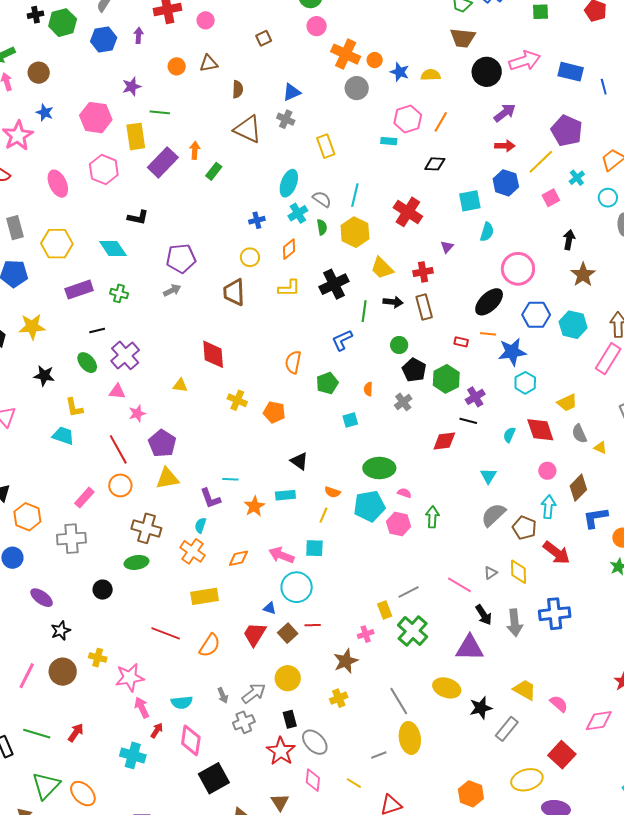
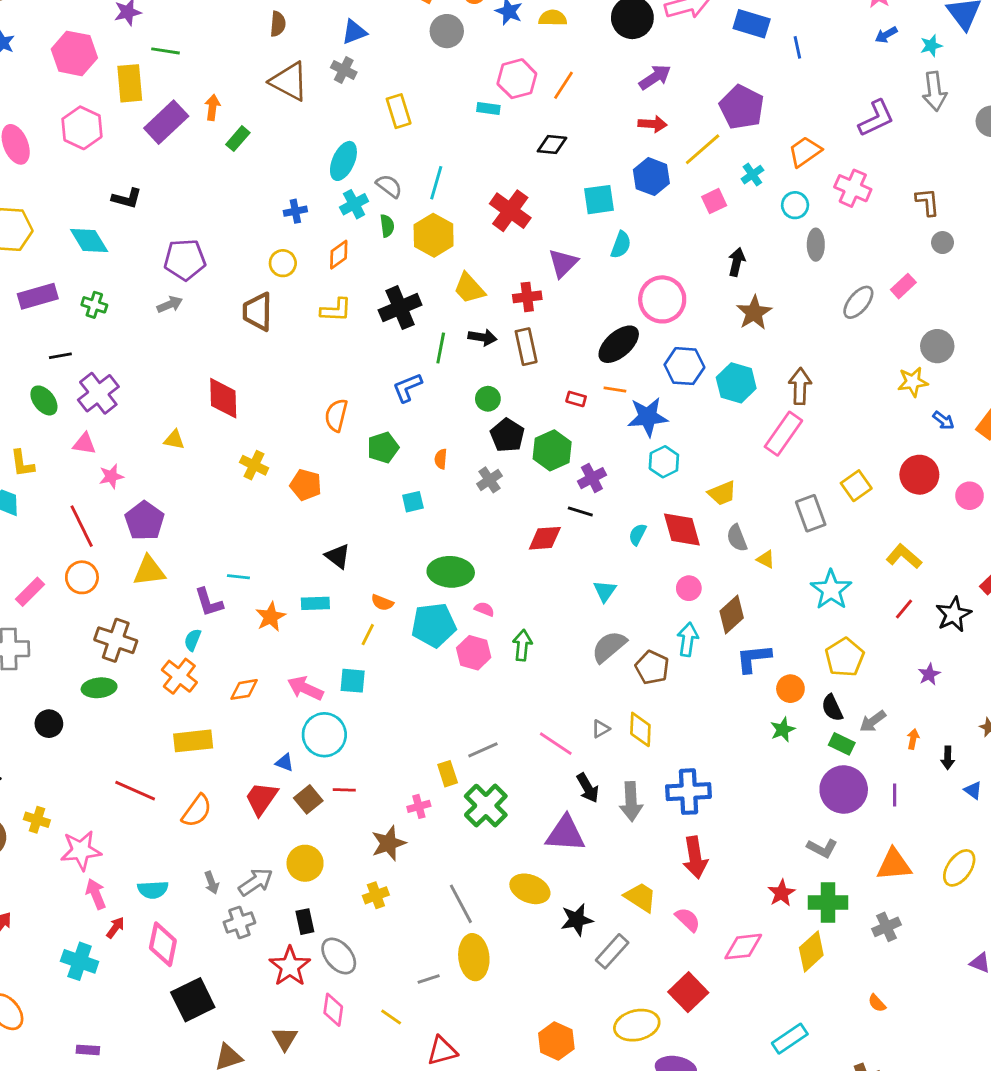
purple triangle: (447, 247) -> (563, 263), size x1.6
red arrow: (556, 553) -> (695, 857), moved, turned 40

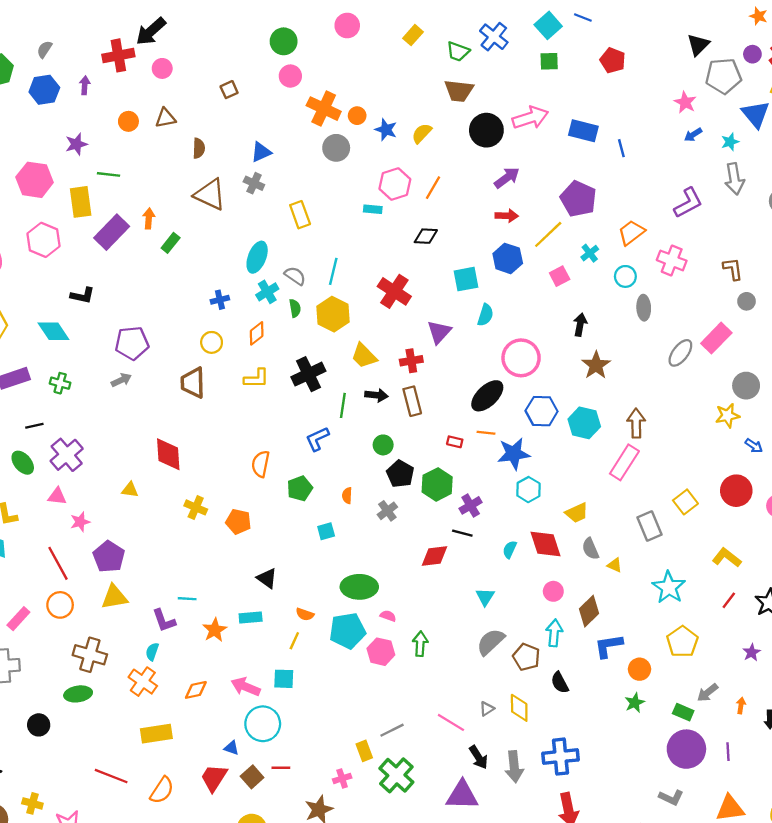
yellow semicircle: (553, 18) -> (422, 133), turned -45
pink rectangle: (903, 286) -> (716, 338), size x1.5
black semicircle: (832, 708) -> (560, 683), moved

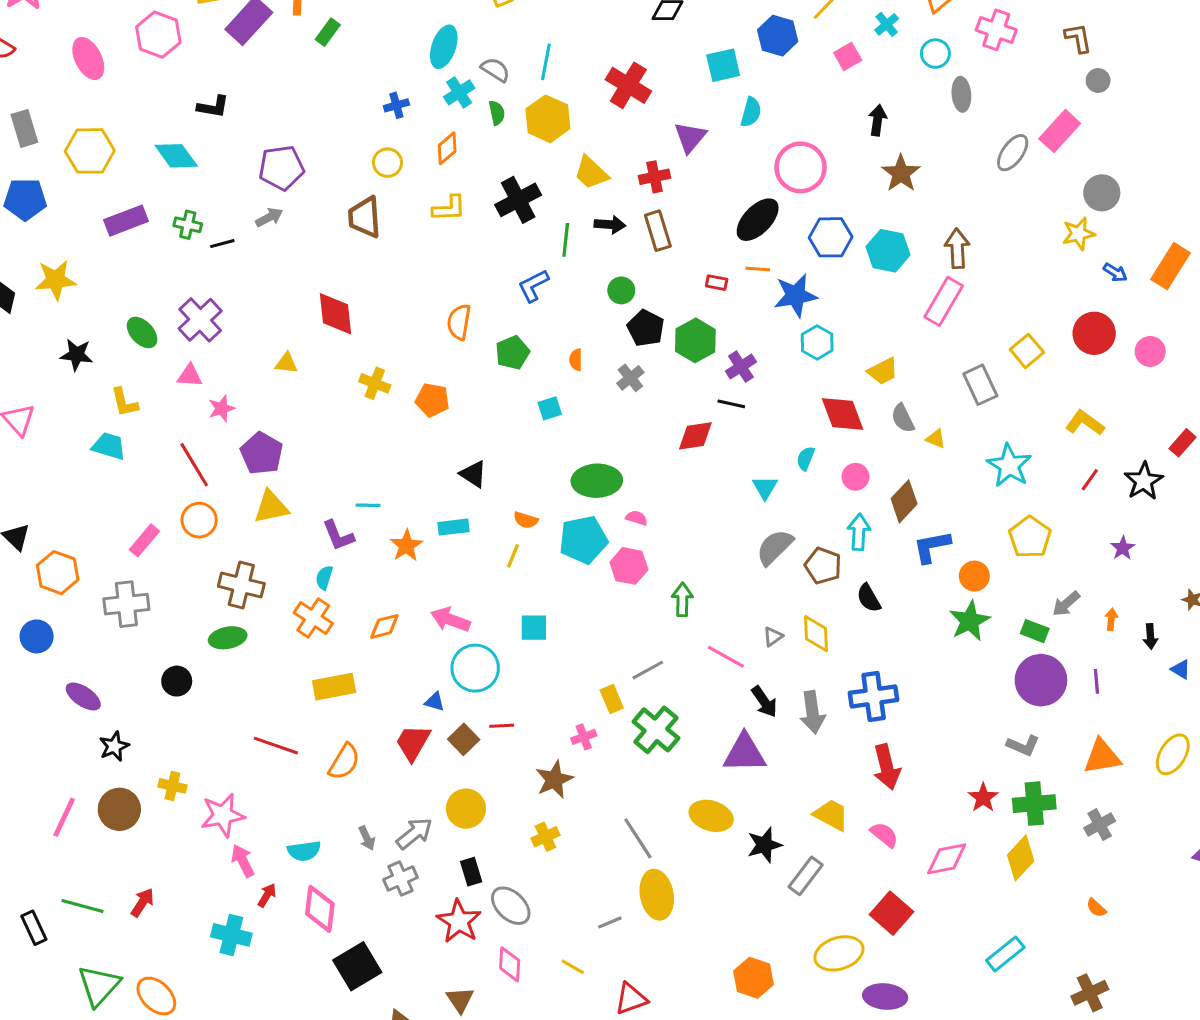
black line: (34, 426) -> (222, 244), moved
cyan semicircle: (510, 550) -> (806, 458), moved
green arrow: (420, 644) -> (682, 600), moved
cyan square: (284, 679) -> (534, 628), moved
green star: (635, 703) -> (970, 621), size x1.5

